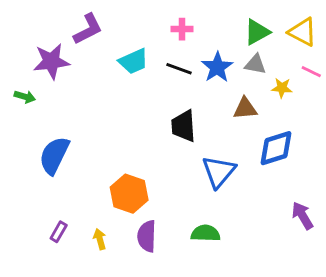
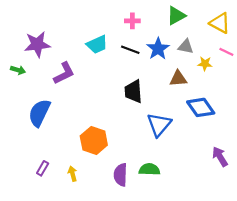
purple L-shape: (88, 29) -> (64, 73), moved
green triangle: (257, 32) -> (176, 16), moved
blue diamond: (276, 148) -> (201, 107), turned 72
purple semicircle: (147, 236) -> (121, 175), moved

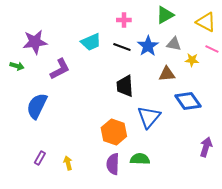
orange hexagon: (94, 141) -> (114, 132), moved
purple arrow: (220, 157) -> (206, 147), turned 48

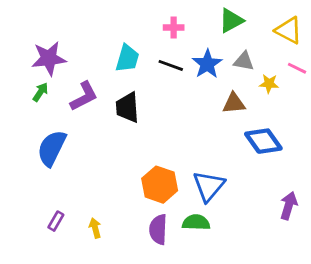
cyan trapezoid: (91, 42) -> (127, 58), turned -50
green arrow: (17, 66) -> (40, 92), moved, turned -72
black trapezoid: (125, 86) -> (127, 107), moved
blue triangle: (149, 117) -> (209, 186), moved

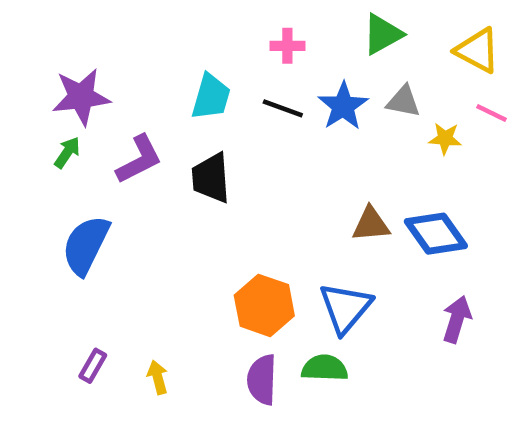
brown triangle: (234, 103) -> (371, 224), moved
purple arrow: (289, 206) -> (457, 319), moved

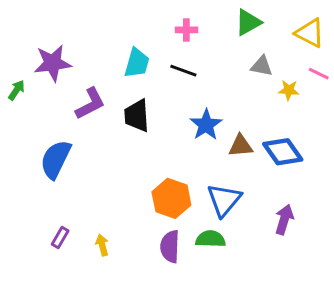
blue star: (343, 106) -> (206, 125), moved
green arrow: (67, 152) -> (17, 90), moved
purple arrow: (457, 319) -> (284, 219), moved

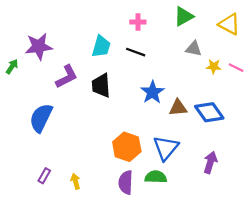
pink line: (319, 74) -> (236, 68), moved

